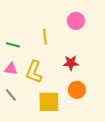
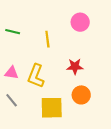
green line: (13, 45) -> (13, 32), moved

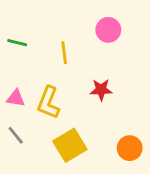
orange circle: (81, 95) -> (130, 148), moved
yellow square: (52, 108) -> (70, 145), turned -30

